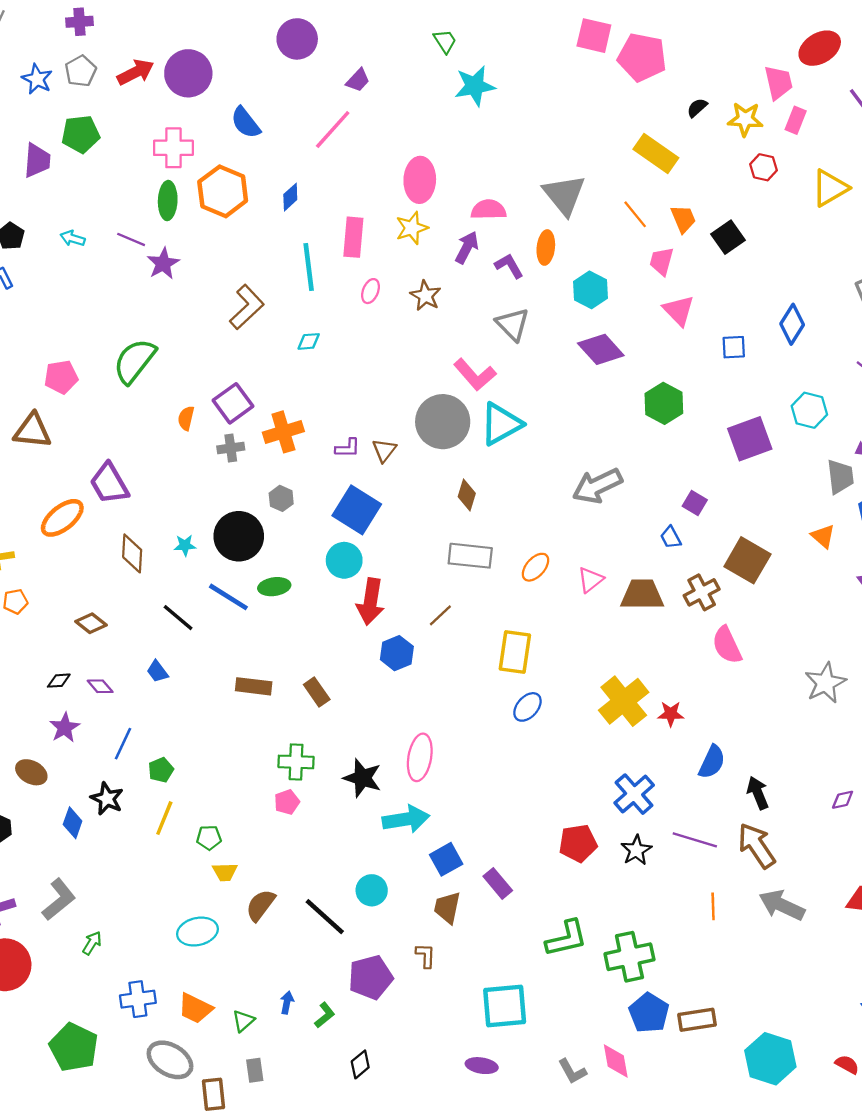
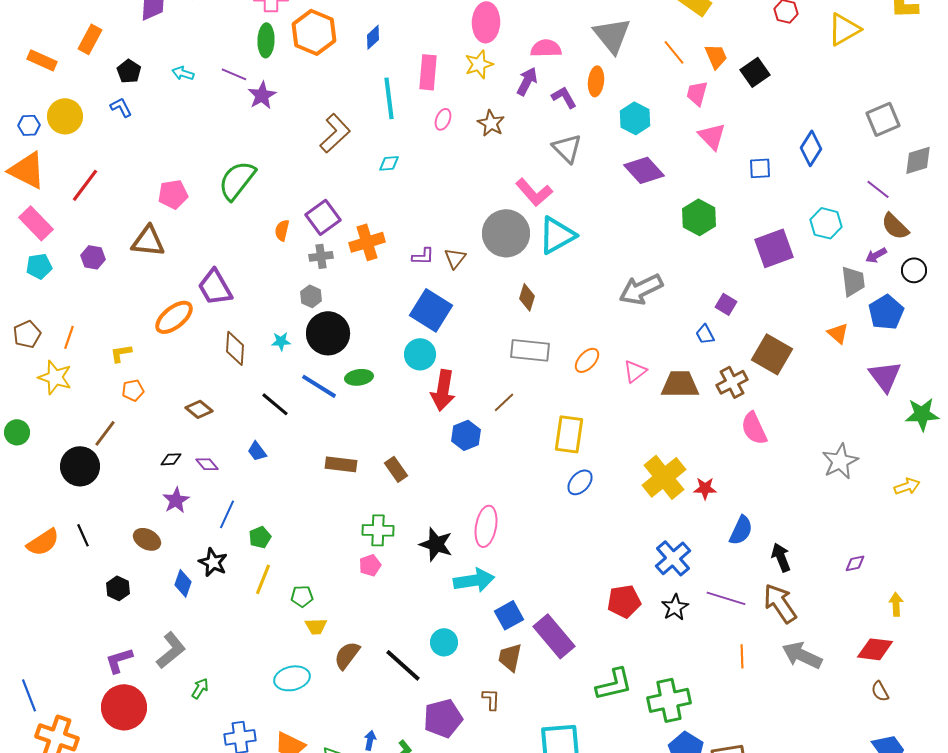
gray hexagon: (281, 498) -> (311, 296), moved
purple rectangle: (498, 883) -> (554, 636), size x1.6

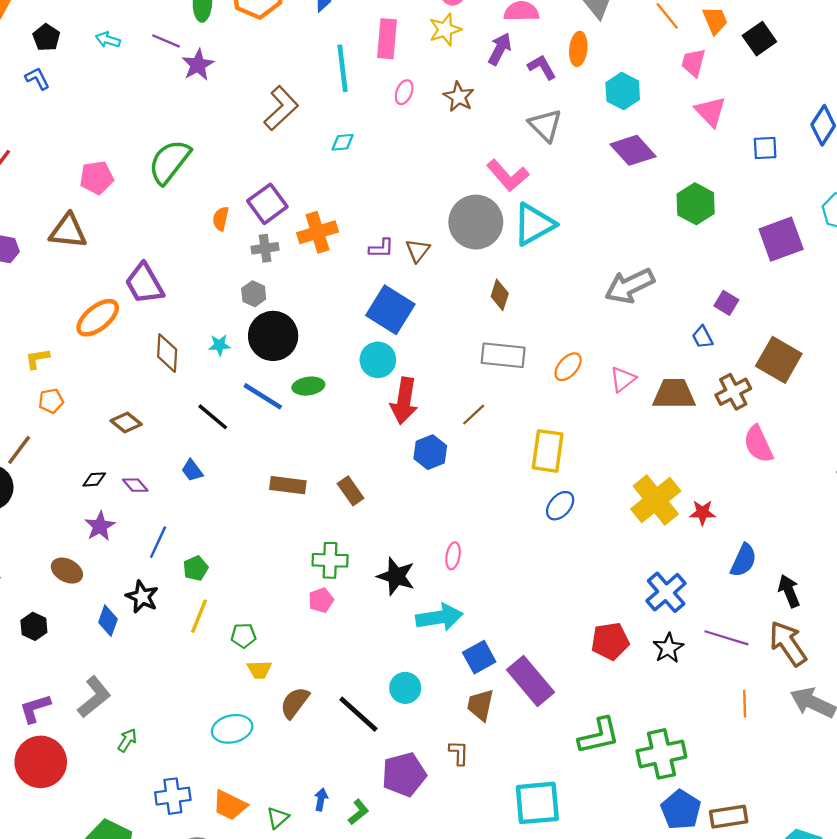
pink ellipse: (486, 526) -> (453, 556), size x0.6

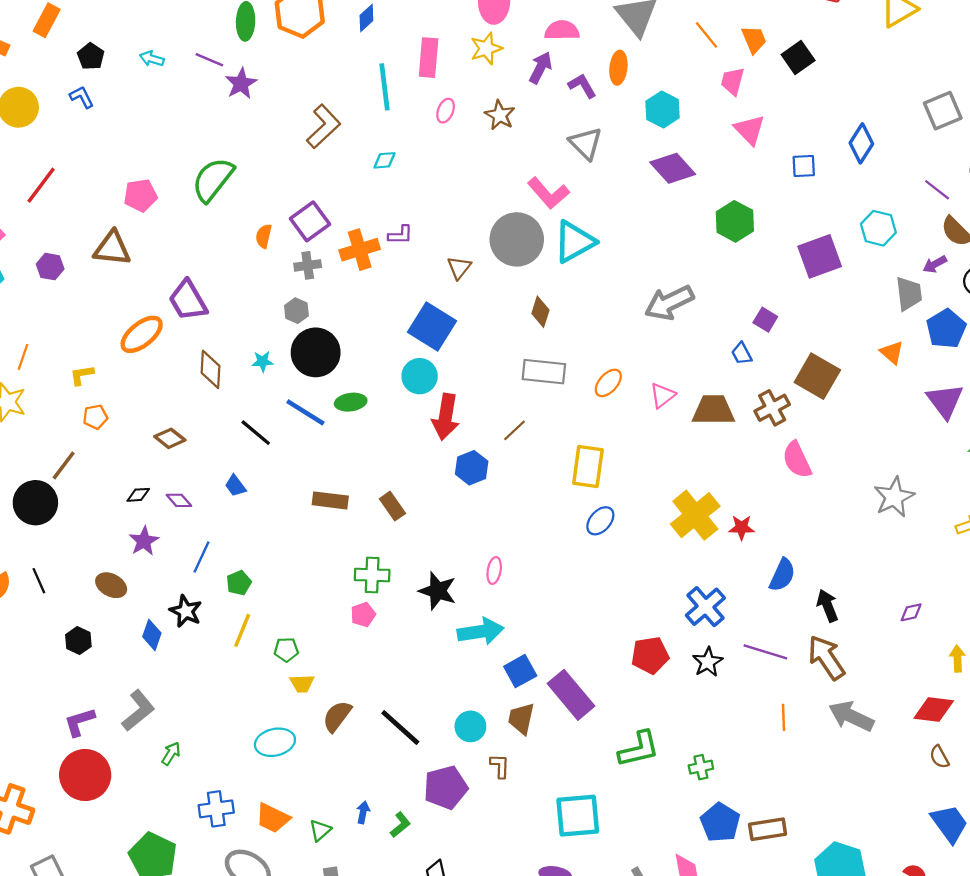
purple L-shape: (381, 248) -> (400, 235), moved
cyan circle: (405, 688) -> (470, 726), moved
green cross: (661, 754) -> (701, 767), size x0.5

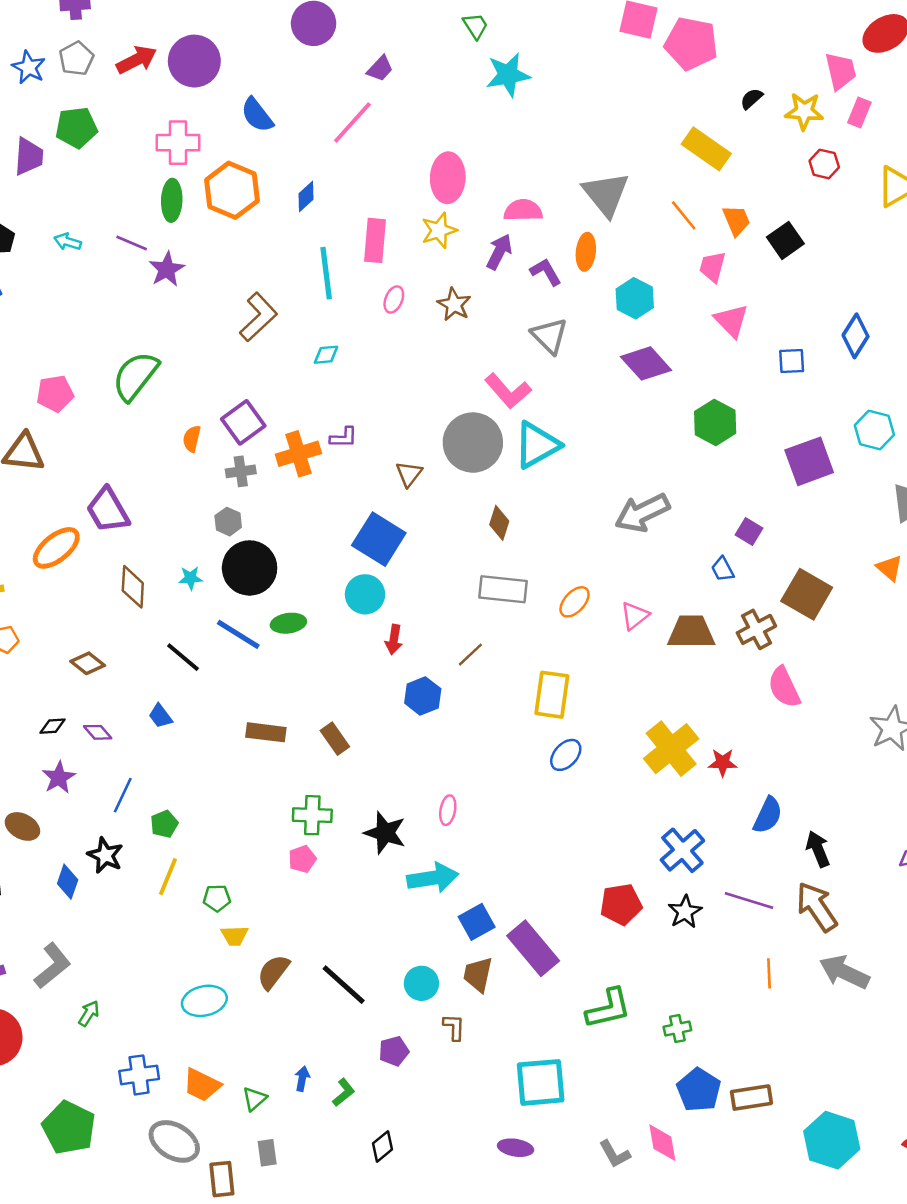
red arrow: (446, 417) -> (394, 640), size x0.6
purple pentagon: (446, 787) -> (394, 1051), size x0.6

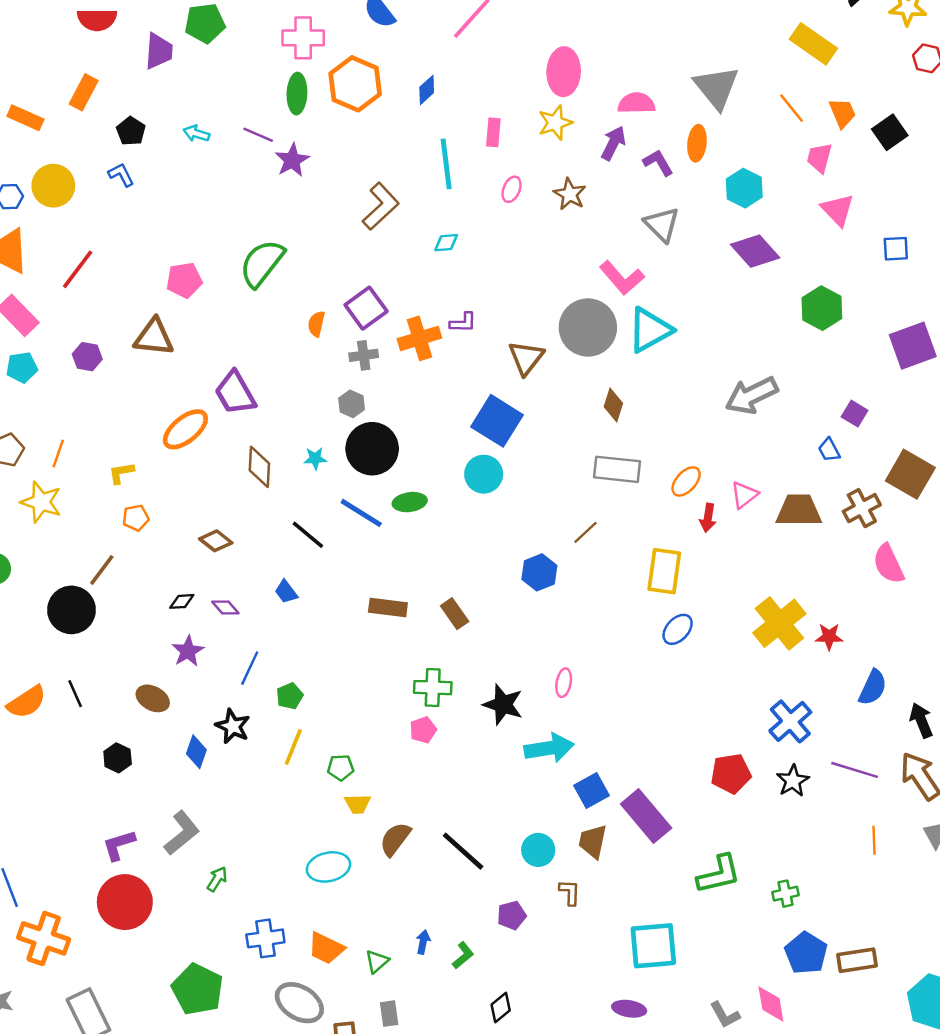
pink rectangle: (375, 240) -> (493, 132), size x0.7
brown triangle: (409, 474) -> (526, 358), size x1.4
red arrow: (394, 640) -> (708, 518), moved

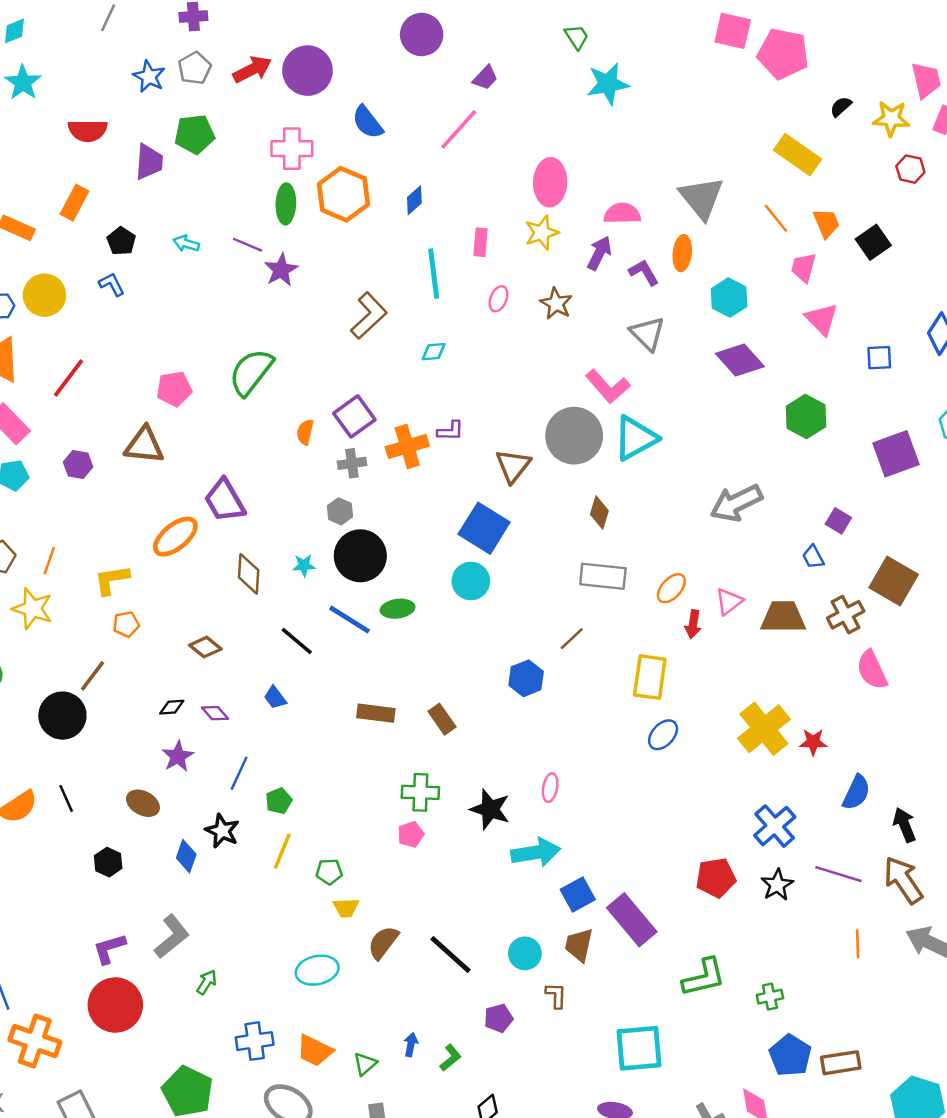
yellow L-shape: (121, 473) -> (112, 580), size x1.4

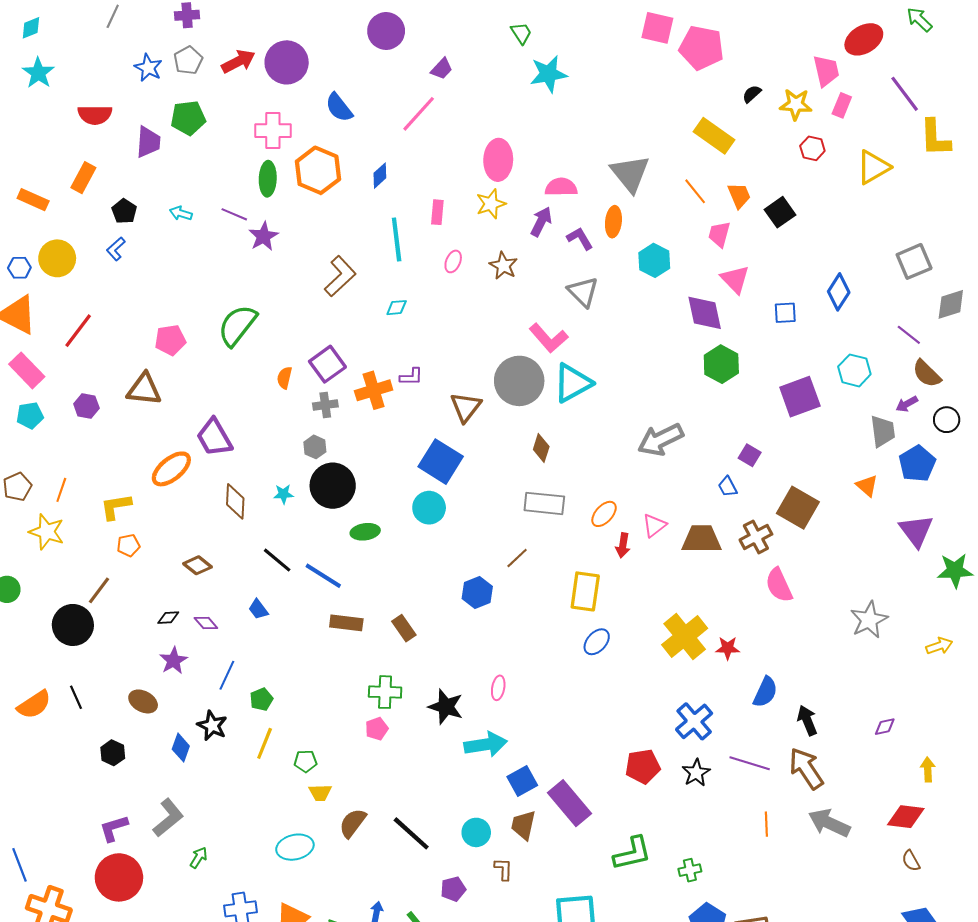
blue L-shape: (112, 284) -> (116, 249), turned -105
purple diamond: (740, 360) -> (705, 313), moved, turned 30
blue line: (350, 619) -> (323, 576), moved

